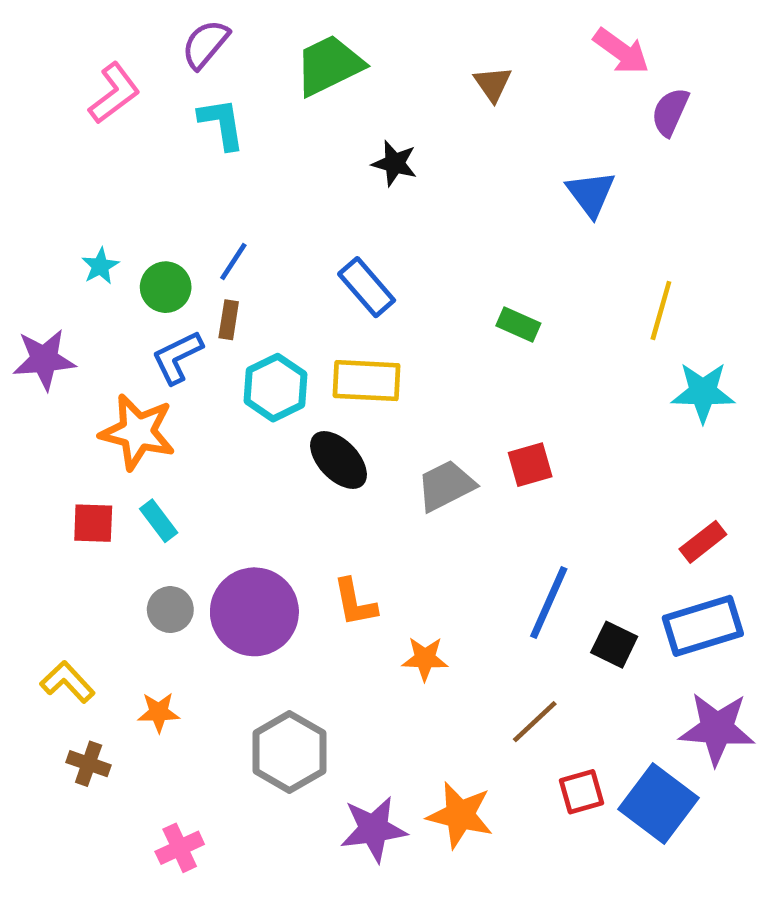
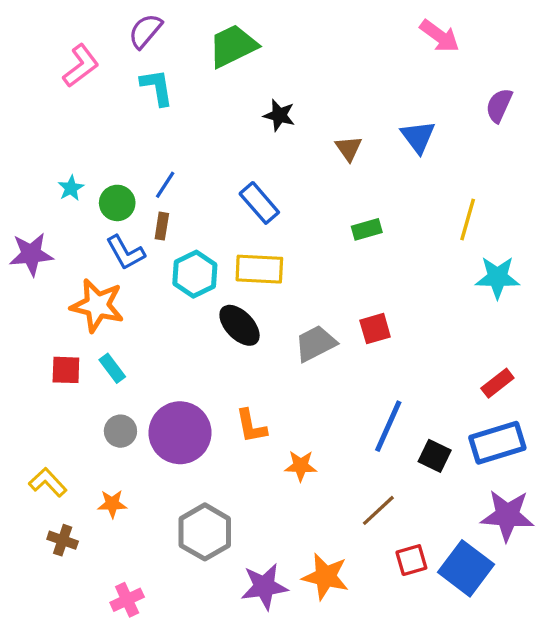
brown triangle: (493, 84) -> (349, 148), moved
purple semicircle: (670, 112) -> (499, 105), moved
green rectangle: (518, 325) -> (367, 229), turned -40
blue L-shape: (177, 357) -> (125, 253), turned -93

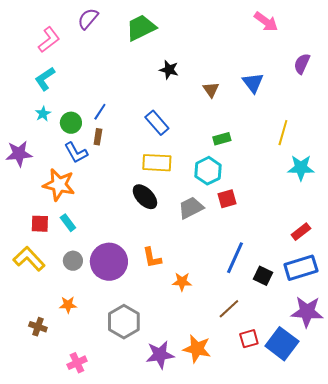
cyan L-shape: (157, 87) -> (45, 79), moved, turned -115
cyan hexagon: (195, 274) -> (208, 171), moved
yellow L-shape: (48, 482) -> (29, 259), moved, size x1.4

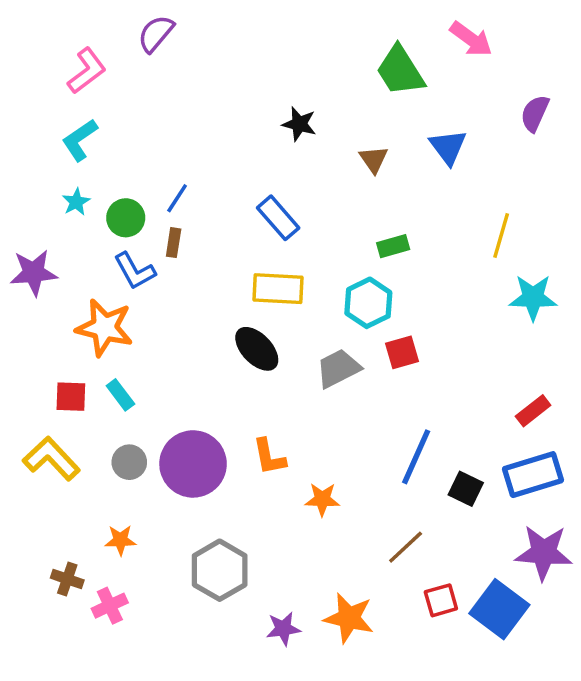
green trapezoid: (141, 28) -> (400, 71), moved, turned -96
purple star: (160, 355) -> (283, 629), size x0.7
pink cross: (77, 363) -> (110, 606), moved

